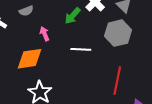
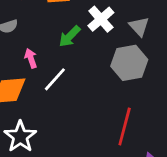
white line: (81, 49) -> (55, 79), moved, turned -54

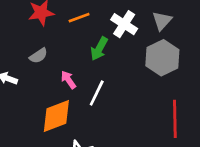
gray triangle: (139, 26) -> (162, 21), turned 40

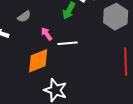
white line: (97, 93) -> (67, 43), turned 60

